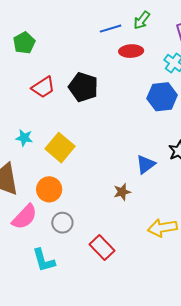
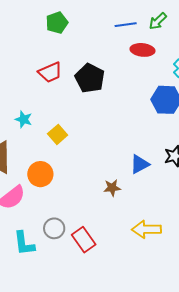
green pentagon: (24, 43) -> (57, 23), moved
yellow square: (60, 148) -> (58, 134), size x0.7
gray circle: (62, 223) -> (54, 228), moved

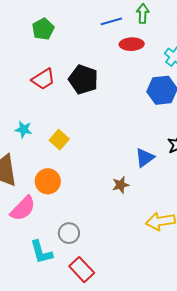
green arrow: (158, 21) -> (143, 14), turned 144
red rectangle: (84, 240) -> (82, 270), moved

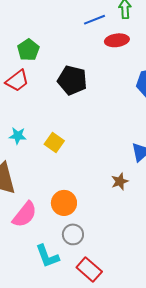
green pentagon: (43, 29) -> (28, 50), moved
red trapezoid: (43, 79) -> (17, 81), moved
orange circle: (48, 181) -> (64, 203), moved

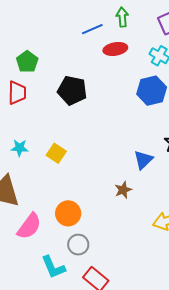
red trapezoid: (17, 81) -> (17, 93), turned -50

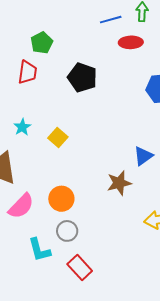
cyan star: (20, 148) -> (22, 127), turned 30
brown star: (123, 190) -> (119, 183), size x1.4

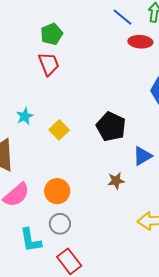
blue line: (111, 20) -> (122, 17), turned 50
red trapezoid: (27, 72) -> (49, 64), moved, turned -35
black pentagon: (82, 77) -> (111, 127), moved
brown star: (119, 183) -> (116, 181), size x0.7

